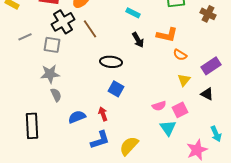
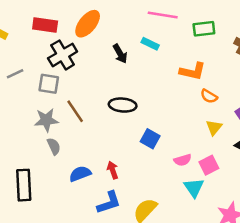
brown line: (90, 29) -> (75, 111), moved
black arrow: (138, 40) -> (120, 54), moved
blue square: (116, 89) -> (150, 139), moved

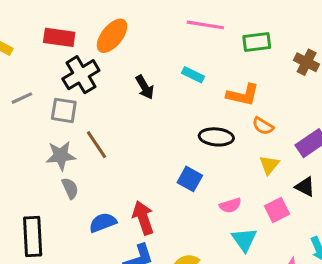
cyan rectangle: (150, 44) -> (193, 75), moved
black arrow: (120, 54) -> (145, 87), moved
black ellipse: (123, 105) -> (216, 137), moved
pink square: (209, 165) -> (277, 210), moved
red arrow: (113, 170) -> (143, 218), size x1.5

